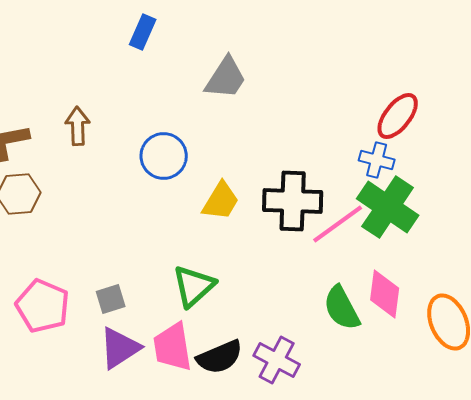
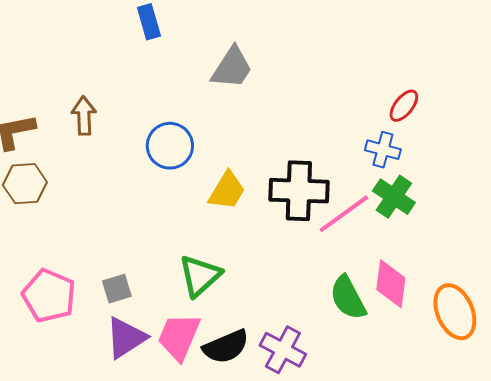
blue rectangle: (143, 32) -> (149, 22), turned -40
red ellipse: (398, 116) -> (404, 106), size x0.7
green cross: (388, 207) -> (394, 197), size x0.7
pink trapezoid: (173, 347) -> (179, 337), turned 32

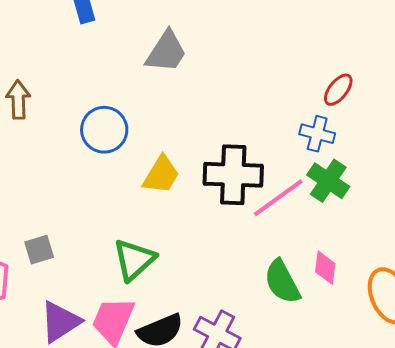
pink diamond: (391, 284) -> (325, 268), size x0.7
gray square: (117, 289) -> (39, 250), moved

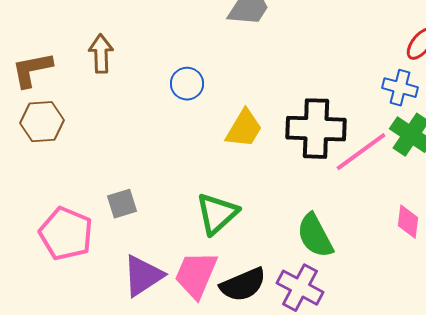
blue circle: (104, 130) -> (187, 84), size x0.7
green semicircle: (282, 282) -> (315, 236), moved

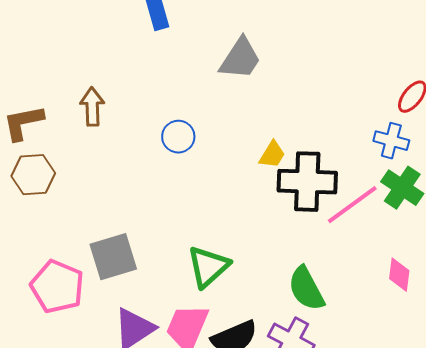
yellow trapezoid: (244, 129) -> (272, 155), moved, size x0.7
gray square: (122, 204) -> (113, 257), size x1.6

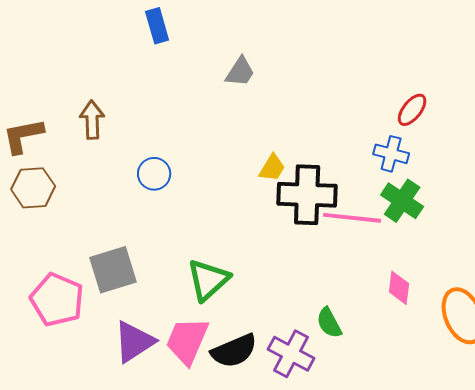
gray trapezoid: (240, 59) -> (240, 72), size x0.7
blue circle: (178, 137) -> (154, 174), moved
pink line: (352, 205) -> (352, 218), turned 42
green semicircle: (306, 289) -> (329, 323), moved, size x0.7

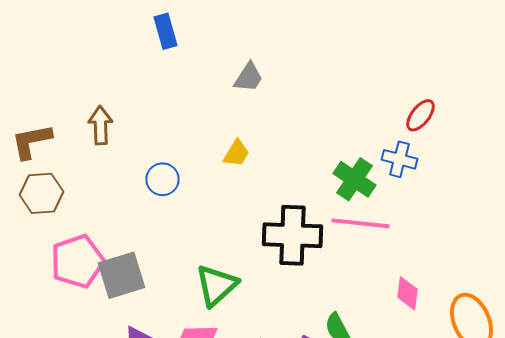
yellow trapezoid: (272, 168) -> (236, 153), moved
black cross: (307, 195) -> (292, 235), moved
green cross: (402, 201) -> (354, 179), moved
pink pentagon: (57, 300) -> (78, 261), moved, turned 30

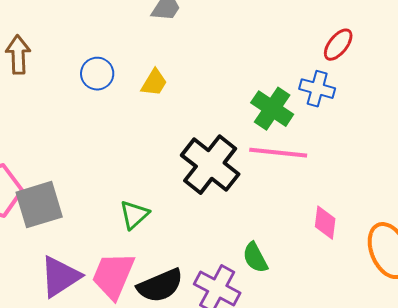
blue circle: (162, 179) -> (97, 74), moved
black cross: (292, 235) -> (210, 165), turned 36
green triangle: (216, 285) -> (134, 215), size x0.7

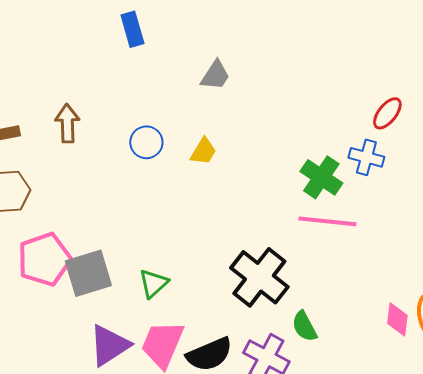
black cross: (210, 165) -> (259, 277), moved
green triangle: (134, 215) -> (153, 283), moved
pink diamond: (325, 223) -> (397, 319), moved

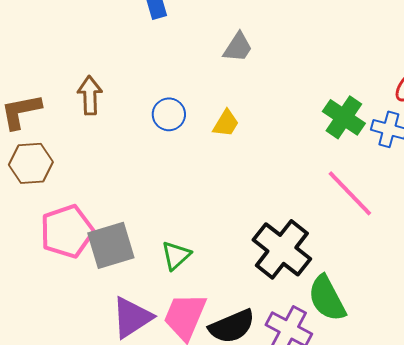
green cross: (321, 177) -> (344, 117), moved
pink line: (327, 221) -> (350, 193), turned 40
green semicircle: (304, 326) -> (327, 298), size x1.5

